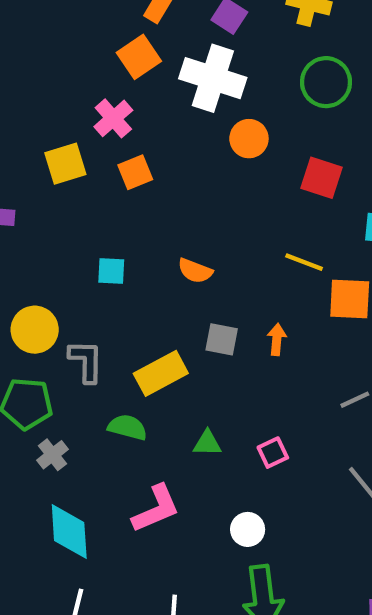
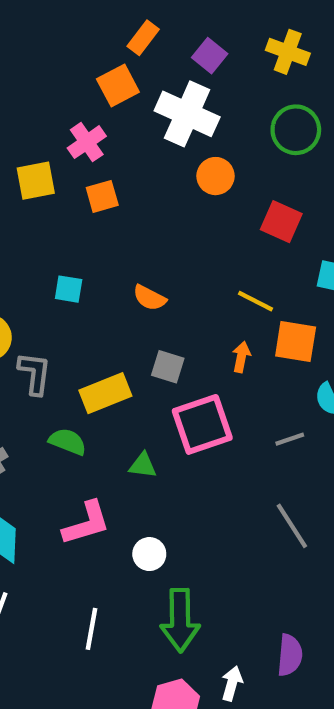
orange arrow: (277, 339) -> (241, 357), moved
pink square: (273, 453) -> (202, 424), moved, size x2.0
white circle: (248, 529) -> (149, 554), moved

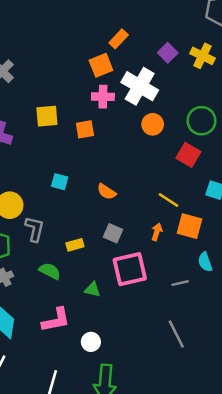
purple square: (210, 56) -> (168, 53), moved
green circle: (296, 130) -> (201, 121), moved
pink cross: (87, 142) -> (103, 97), moved, turned 30
yellow rectangle: (105, 393) -> (75, 245), size x0.6

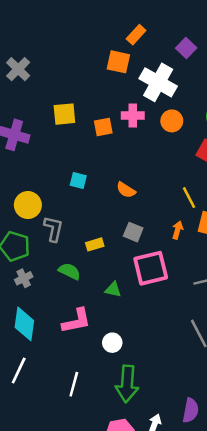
orange square: (101, 65) -> (118, 62), turned 35
pink cross: (103, 97) -> (133, 116), moved
yellow line: (168, 200) -> (189, 198), turned 30

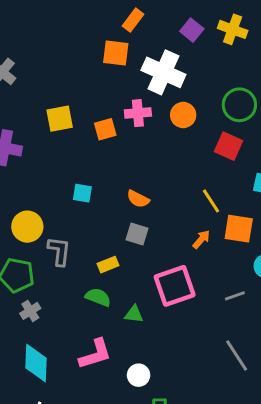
orange arrow: (178, 230) -> (201, 239), turned 30
gray square: (133, 232) -> (137, 234), moved
green semicircle: (70, 271) -> (98, 297), moved

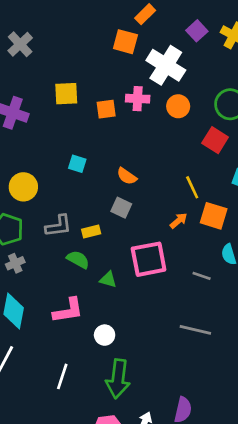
gray L-shape: (59, 251) -> (58, 226), moved, turned 68
gray line: (235, 296) -> (202, 276), turned 30
gray line: (237, 355) -> (195, 330), turned -52

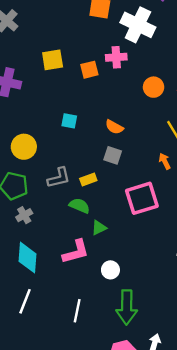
orange circle: (178, 106) -> (154, 87), moved
orange arrow: (179, 221) -> (165, 161), turned -70
green triangle: (108, 280) -> (99, 228), moved, turned -35

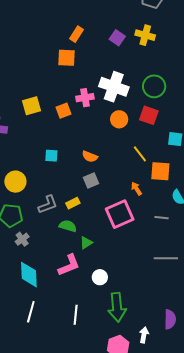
white cross: (138, 25) -> (114, 87), moved
gray square: (113, 155) -> (91, 181), turned -35
orange arrow: (165, 161) -> (136, 189), moved

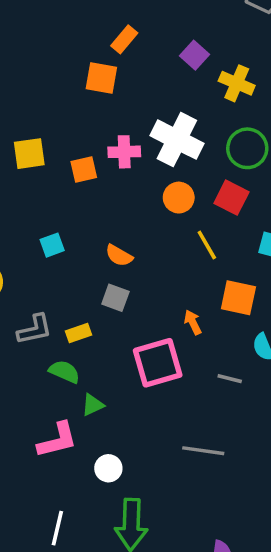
yellow cross: (145, 35) -> (237, 83), moved
yellow line: (140, 154) -> (207, 245), moved
cyan square: (51, 156) -> (52, 245), turned -32
gray square: (91, 181) -> (115, 298), turned 35
gray line: (166, 258) -> (203, 451), moved

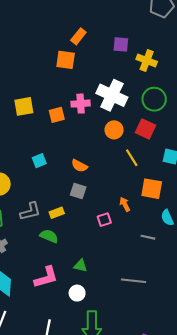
purple square: (195, 55) -> (121, 44), turned -35
pink square: (158, 363) -> (104, 220), moved, size x0.5
green triangle: (93, 405) -> (80, 266), moved, turned 40

